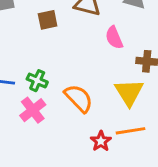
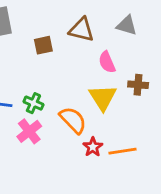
yellow triangle: (129, 92) -> (103, 97), moved
red star: (101, 141) -> (93, 147), moved

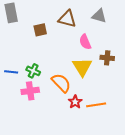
pink cross: (29, 131) -> (30, 91), turned 30

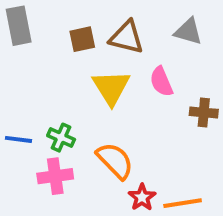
brown square: (40, 30) -> (82, 39), moved
yellow triangle: (82, 67) -> (111, 87), moved

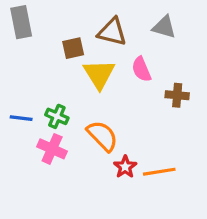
brown square: (82, 39) -> (73, 48), moved
pink cross: (55, 176) -> (52, 149), turned 32

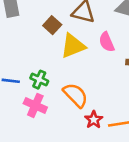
brown square: (73, 48) -> (52, 25), turned -36
yellow triangle: (99, 74) -> (73, 46), turned 40

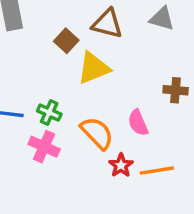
pink semicircle: (107, 42) -> (138, 123), moved

